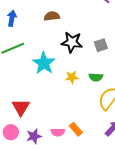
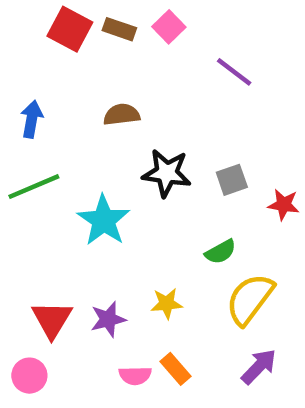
yellow star: (72, 77) -> (167, 304), moved
green semicircle: (96, 77) -> (221, 252), turned -32
purple star: (34, 136) -> (108, 319), moved

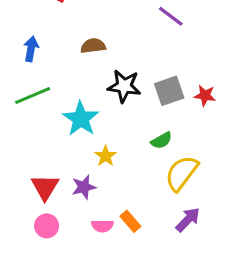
gray square: (232, 180) -> (169, 91), size x1.4
red star: (284, 205) -> (205, 95), moved
yellow star: (167, 304) -> (106, 156), moved, turned -30
pink circle: (29, 376) -> (47, 226), moved

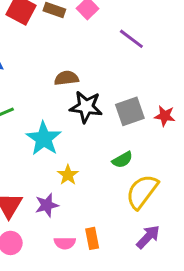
brown semicircle: (93, 46) -> (66, 78), moved
orange rectangle: (130, 221) -> (92, 238), turned 30

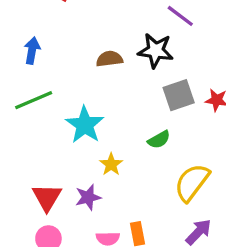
black star: (86, 107) -> (156, 51), moved
green semicircle: (122, 160) -> (159, 140), moved

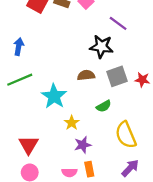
brown semicircle: (109, 59) -> (86, 75), moved
yellow semicircle: (192, 182) -> (126, 135), turned -60
purple star: (88, 197) -> (83, 145), moved

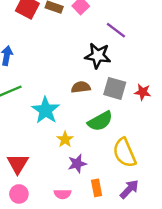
gray square: (117, 76) -> (115, 88), turned 35
green semicircle: (104, 106) -> (100, 121), size x1.5
orange rectangle: (89, 169) -> (97, 188), moved

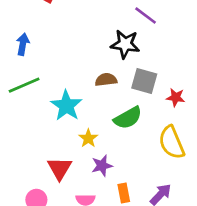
red star: (143, 92) -> (176, 97), moved
yellow semicircle: (124, 153) -> (172, 142), moved
red triangle: (18, 164) -> (60, 168), moved

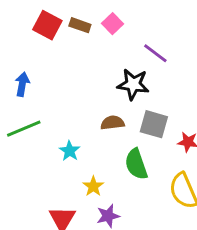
cyan star: (66, 106) -> (70, 151), size x0.6
green semicircle: (128, 118) -> (136, 164), turned 100

